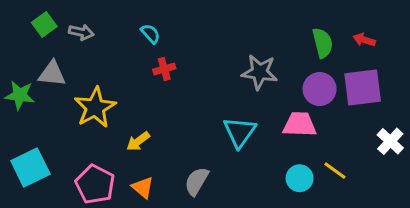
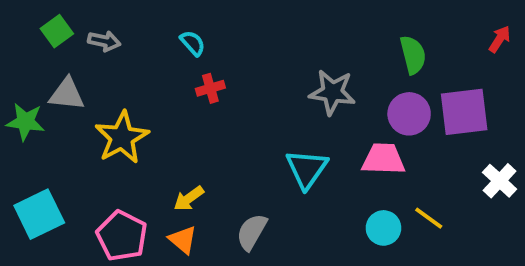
red arrow: (364, 40) -> (500, 39), moved, turned 105
yellow arrow: (138, 141) -> (189, 198), moved

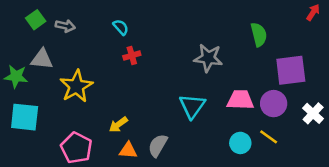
red arrow: (500, 39) -> (313, 12), moved
purple circle: (409, 114) -> (274, 104), moved
cyan square: (39, 214) -> (25, 117), moved, turned 32
orange triangle: (183, 240) -> (128, 150), moved, turned -36

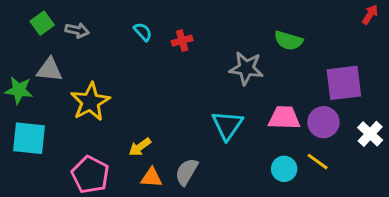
green semicircle: (259, 35) -> (289, 41), moved, turned 120
red cross: (132, 55) -> (182, 41), moved

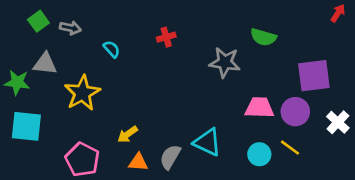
cyan semicircle: (143, 32) -> (112, 49), moved
cyan triangle: (227, 125) -> (207, 142), moved, turned -40

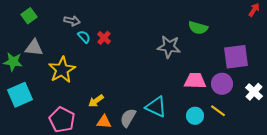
gray arrow: (70, 28) -> (72, 21), moved
red cross: (166, 37) -> (104, 38), moved, turned -32
cyan square: (26, 126) -> (20, 95), turned -30

